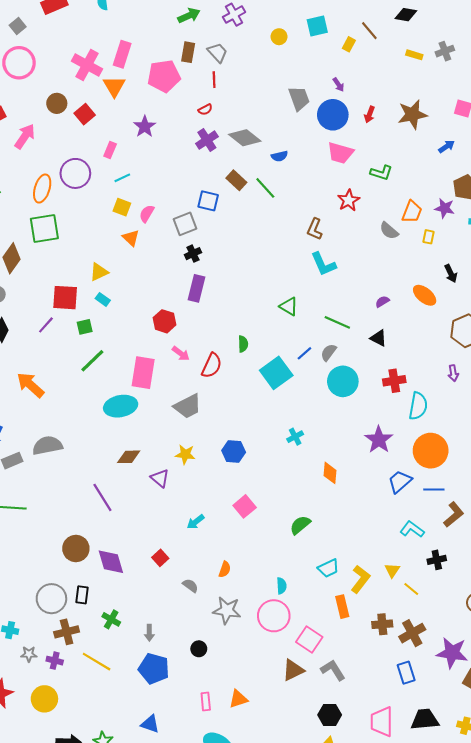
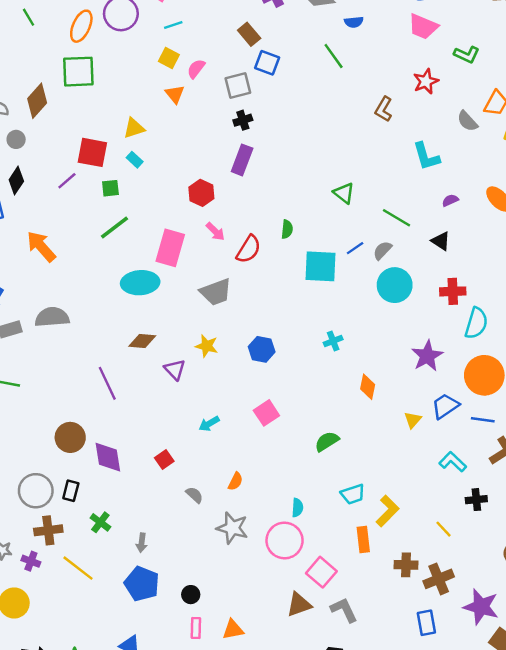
brown rectangle: (236, 180) -> (249, 34), moved
cyan L-shape: (323, 264) -> (426, 156), moved
cyan square: (276, 373) -> (321, 266), turned 32
yellow triangle: (392, 570) -> (413, 420), moved
black circle: (199, 649) -> (191, 595), moved

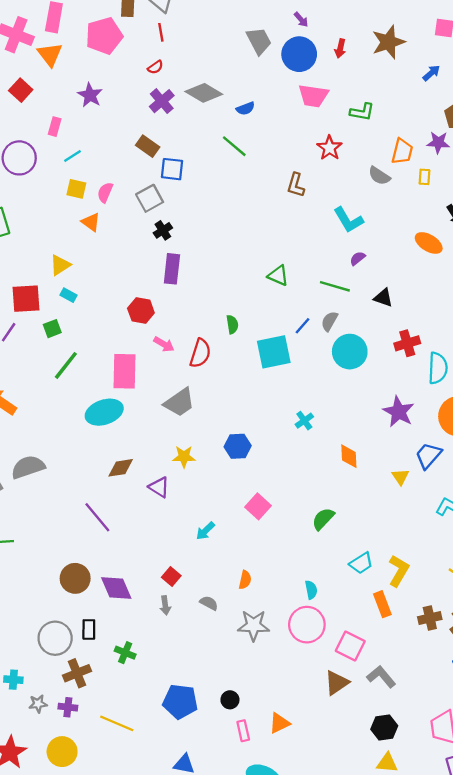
purple semicircle: (450, 200) -> (358, 258), moved
gray arrow: (142, 543) -> (165, 605), moved
yellow line: (78, 568) -> (117, 723), moved

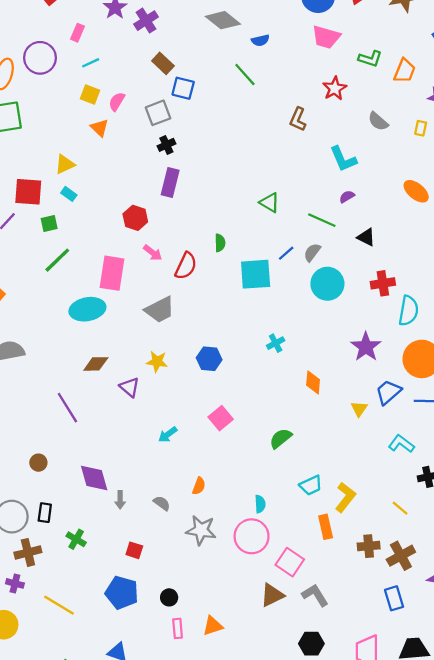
purple cross: (162, 101) -> (146, 21), moved
orange trapezoid: (402, 151) -> (405, 71), moved
red square: (171, 576) -> (134, 550), moved, turned -30
brown circle: (75, 578) -> (38, 463), size x0.6
purple diamond: (116, 588) -> (94, 478), moved

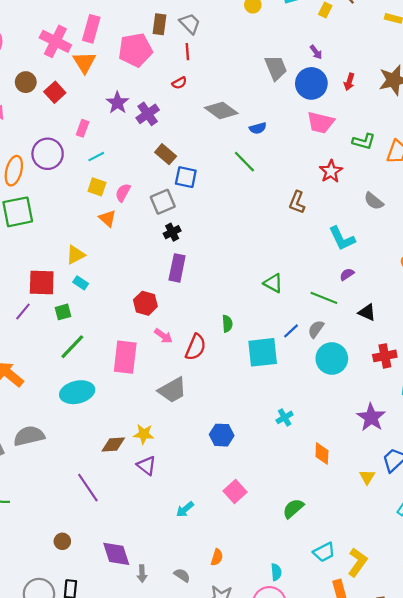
cyan ellipse: (87, 309) -> (77, 392), moved
yellow star: (157, 362) -> (144, 434), moved

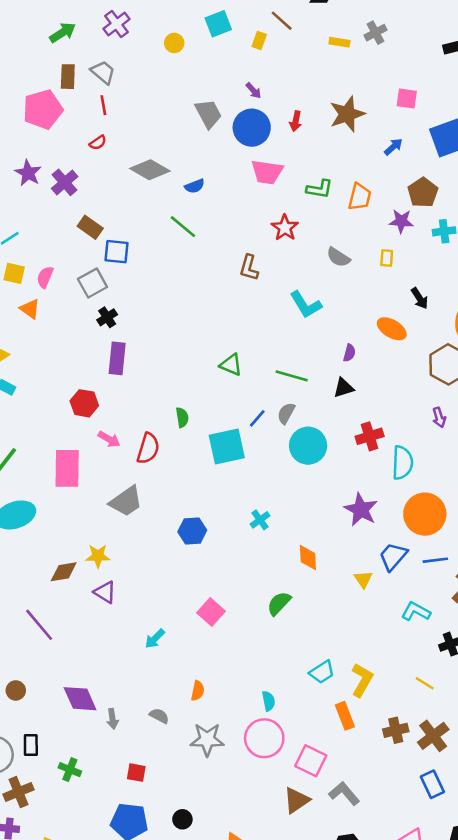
purple semicircle: (347, 274) -> (349, 353), moved, turned 144
black triangle: (367, 312) -> (344, 388), turned -36
blue hexagon: (222, 435) -> (192, 531), moved
green semicircle: (293, 508) -> (279, 603), moved

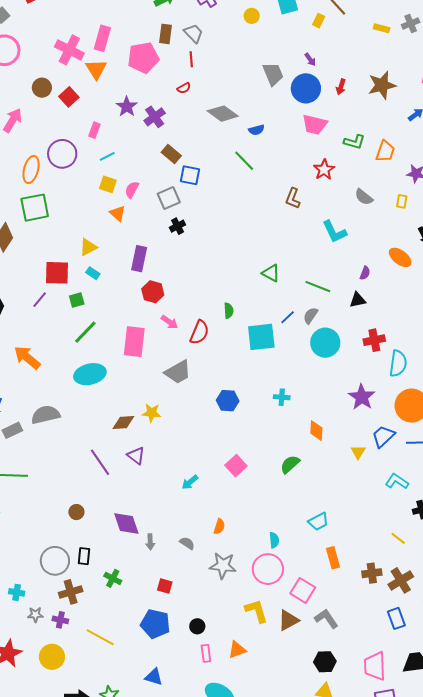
purple rectangle: (117, 358) -> (139, 259), moved
cyan cross: (260, 520) -> (282, 397), turned 35
purple triangle: (105, 592) -> (136, 456), moved
yellow L-shape: (362, 680) -> (256, 611), moved, turned -52

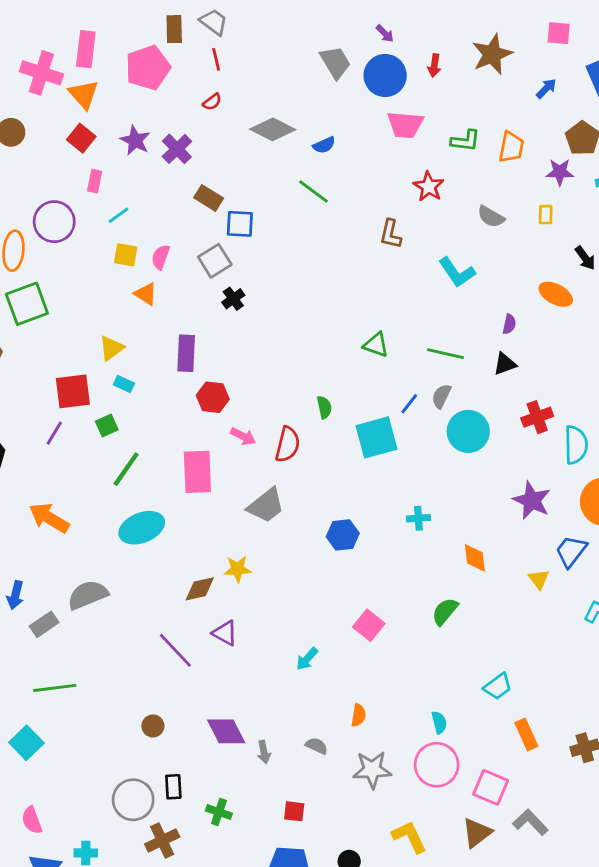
red square: (69, 97) -> (81, 138), moved
yellow L-shape: (256, 611) -> (409, 837), moved

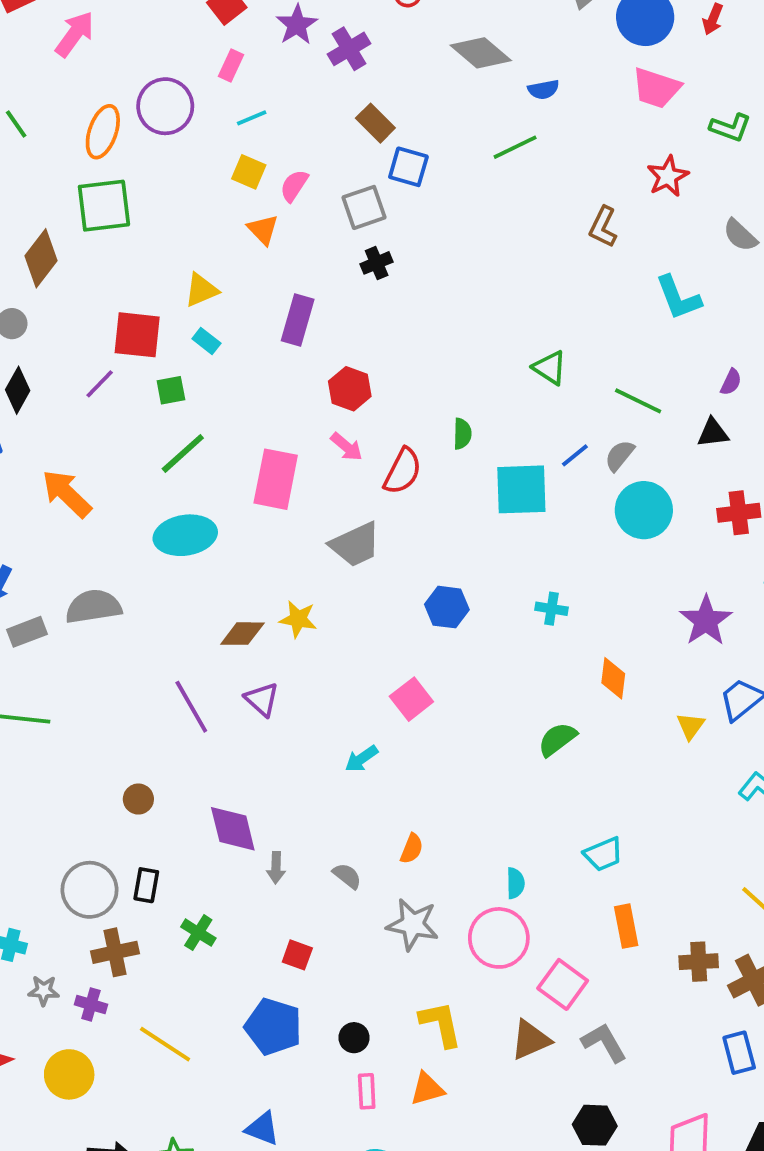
green line: (313, 192) -> (515, 147), turned -76
red hexagon: (213, 397) -> (350, 389), moved
pink square: (369, 625) -> (411, 699), moved

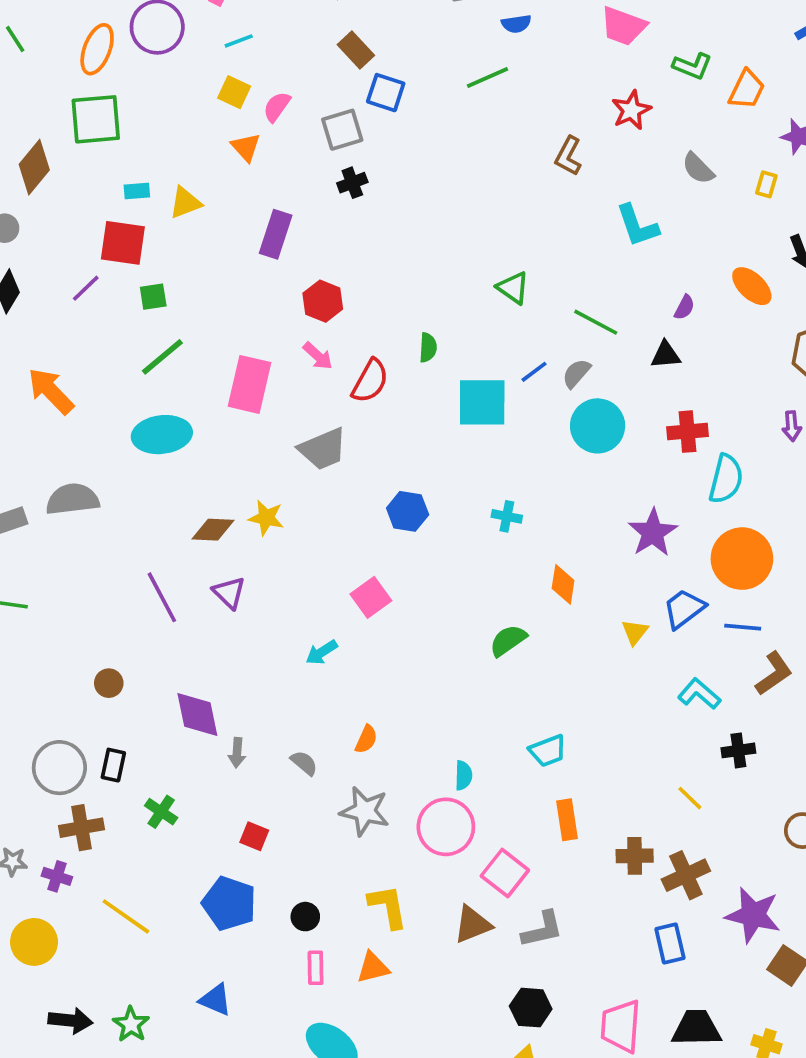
cyan rectangle: (206, 341) -> (137, 191), moved, turned -45
gray L-shape: (604, 1043) -> (542, 929), turned 105

